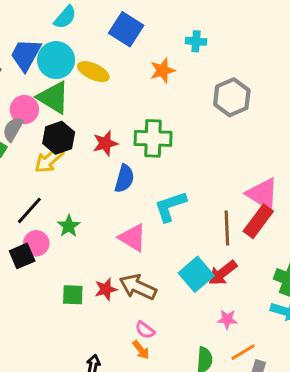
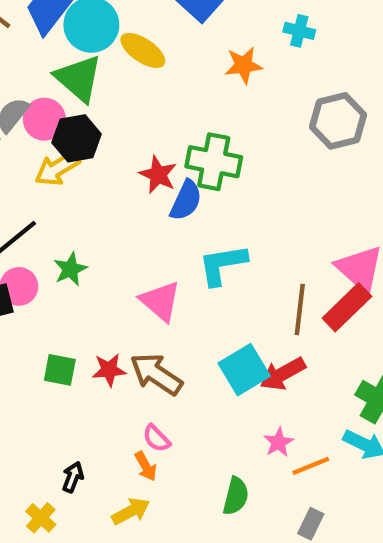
pink circle: (24, 110) -> (44, 119), moved
red star: (105, 143) -> (158, 175), moved, turned 30
blue semicircle: (124, 179) -> (186, 200), moved
pink star: (227, 319) -> (279, 442), turned 30
orange line: (243, 352) -> (311, 466), moved

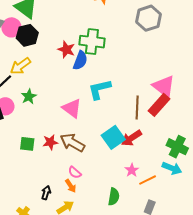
yellow arrow: (57, 168) -> (20, 66), moved
black arrow: (73, 477) -> (46, 193), moved

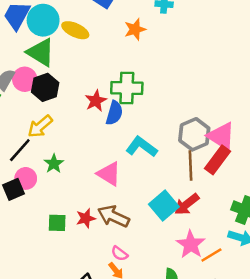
gray hexagon: (148, 18) -> (194, 134), moved
red star: (66, 49) -> (96, 101), turned 30
cyan L-shape: (100, 89) -> (142, 147), turned 55
pink star: (132, 170) -> (191, 244), size x1.6

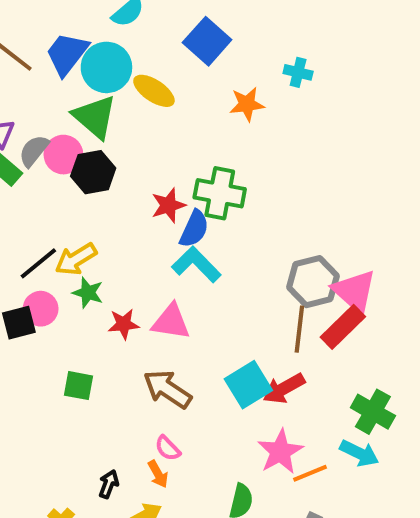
yellow arrow: (40, 126) -> (76, 259), moved
cyan L-shape: (142, 147) -> (196, 264), moved
green star: (54, 164) -> (88, 293), turned -30
pink triangle: (109, 174) -> (171, 322), turned -32
red star: (86, 218) -> (124, 324), moved

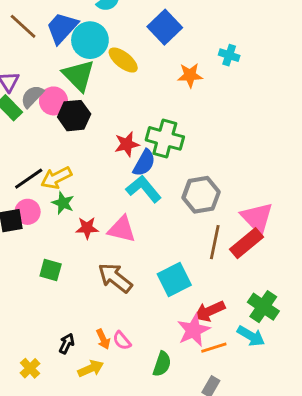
gray hexagon: (313, 282) -> (201, 195), moved
red arrow: (284, 388) -> (209, 311), moved
pink semicircle: (168, 448) -> (122, 341), moved

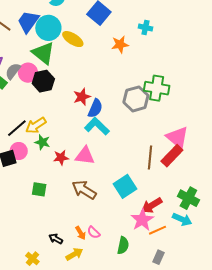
green cross: (165, 138) -> (157, 88), moved
gray hexagon: (201, 195) -> (136, 99), moved
black arrow: (67, 344) -> (56, 239), turned -80

